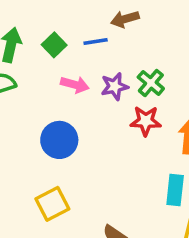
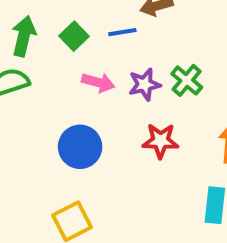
red star: (146, 121) -> (161, 141), moved

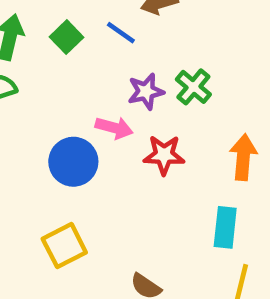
blue line: (122, 32) -> (121, 33), turned 44
pink arrow: (98, 82) -> (114, 128), moved

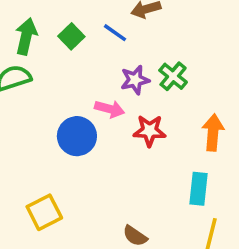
yellow square: (64, 246) -> (44, 212), moved

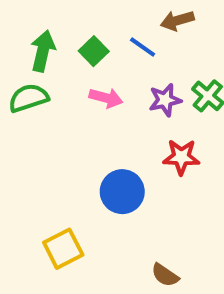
pink arrow: (110, 109) -> (106, 98), moved
blue circle: (77, 136) -> (122, 192), moved

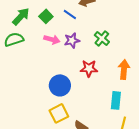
green arrow: (43, 51) -> (21, 16), turned 30
purple star: (165, 100) -> (72, 40), moved
yellow square: (63, 249) -> (59, 113), moved

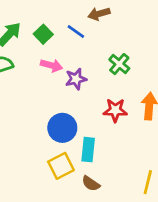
purple star: (72, 40) -> (76, 79), moved
red star: (89, 68) -> (115, 110), moved
cyan rectangle: (116, 100) -> (88, 150), moved

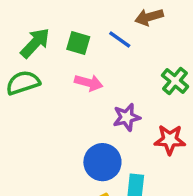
green square: (43, 34) -> (78, 43), turned -30
purple star: (76, 79) -> (127, 117), moved

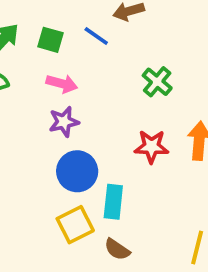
purple star: (127, 117) -> (64, 122), moved

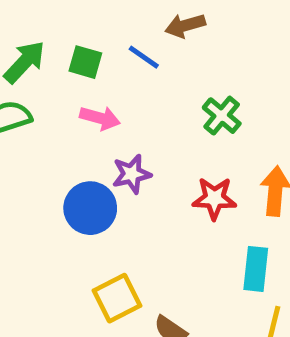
purple star: (64, 122) -> (132, 174), moved
blue circle: (77, 171) -> (90, 208), moved
cyan rectangle: (113, 202) -> (256, 269), moved

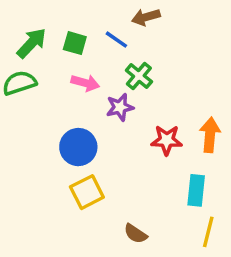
green cross: (222, 116) -> (139, 76), moved
purple star: (132, 174) -> (120, 107), moved
yellow square: (117, 298) -> (87, 192), moved

